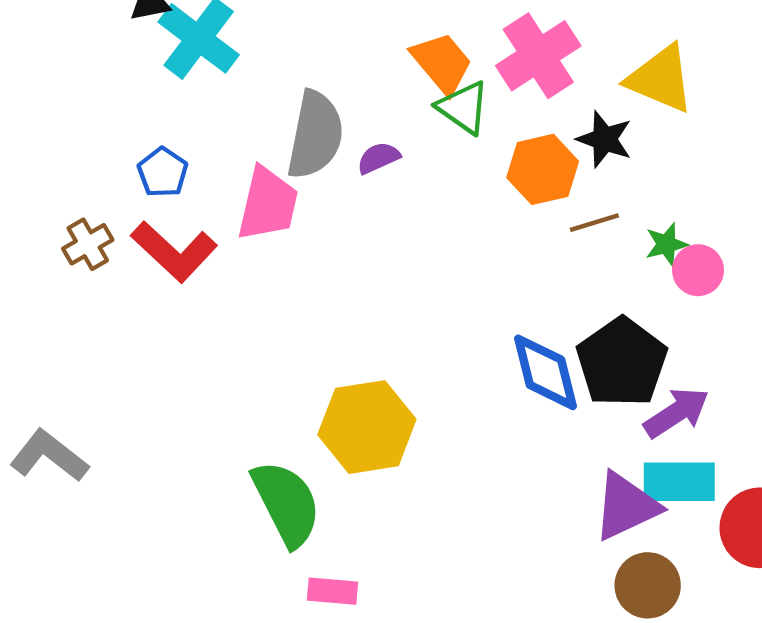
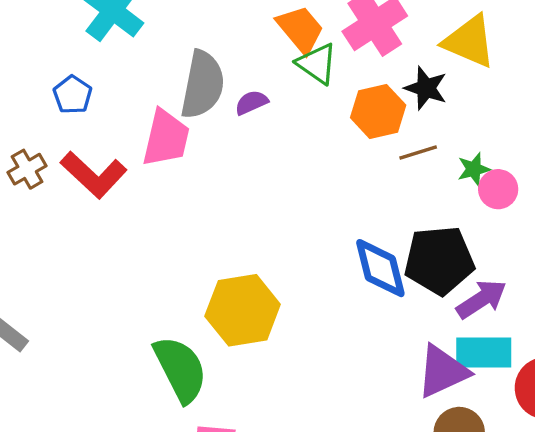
blue pentagon: (163, 172) -> (73, 95), moved
black pentagon: (622, 362) -> (439, 260), turned 30

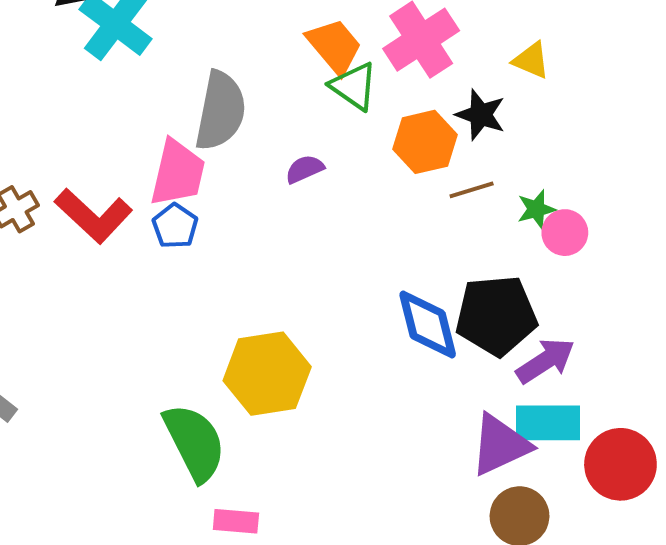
yellow triangle: (469, 41) -> (531, 60), size x0.6
blue pentagon: (73, 95) -> (175, 226), moved
purple semicircle: (251, 102) -> (305, 169), moved

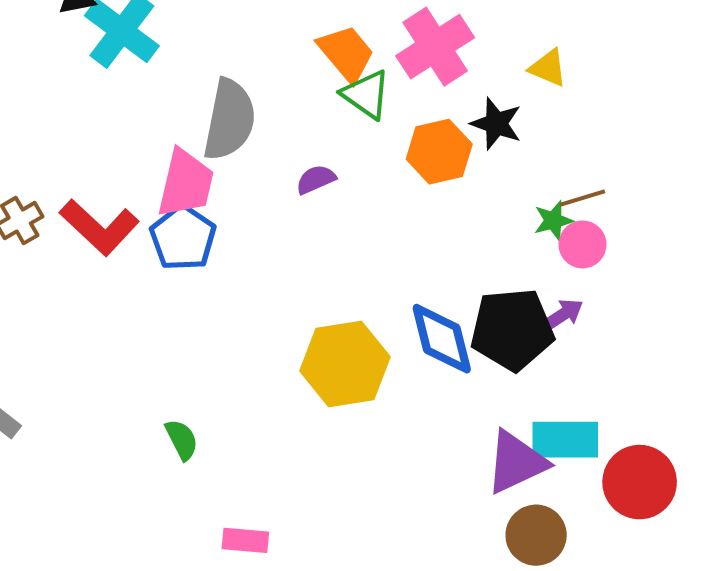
brown line: (472, 190) -> (583, 198), moved
blue pentagon: (175, 226) -> (183, 238), size x1.4
purple arrow: (545, 361) -> (563, 315), moved, size x0.7
yellow hexagon: (267, 374) -> (345, 364), moved
green semicircle: (195, 442) -> (182, 440), moved, size x0.5

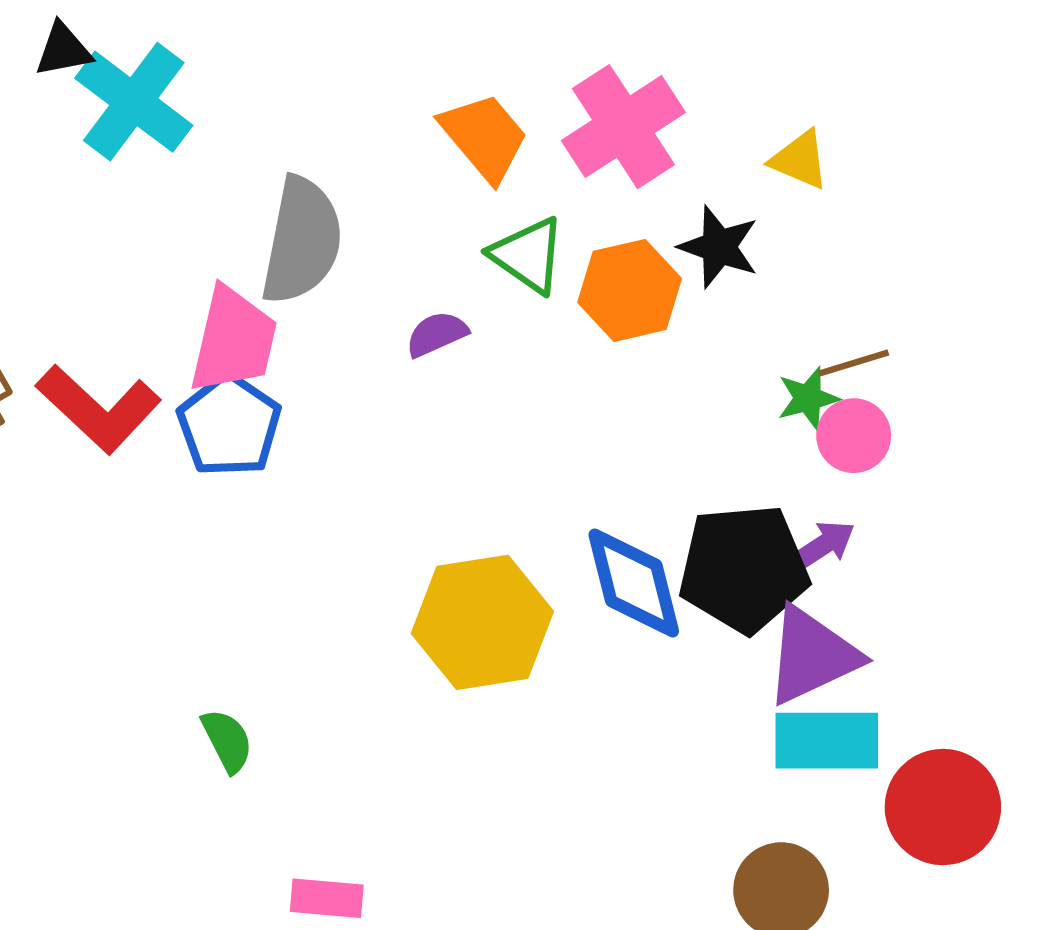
green triangle: (366, 94) -> (528, 255), moved
purple triangle: (516, 462) -> (812, 656), moved

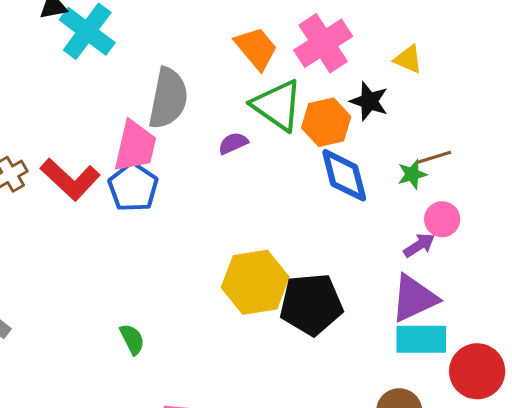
green triangle: (528, 255) -> (277, 105), size x1.4
pink circle: (854, 436) -> (442, 219), moved
black pentagon: (744, 568) -> (311, 304), moved
blue diamond: (634, 583) -> (344, 175), moved

